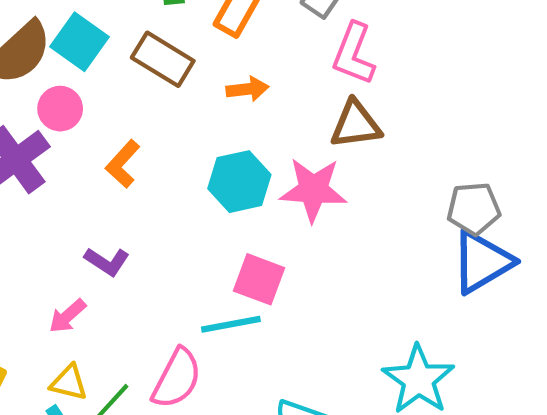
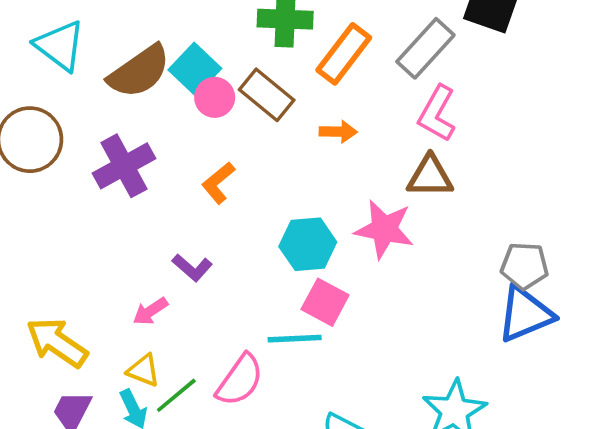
pink circle: (60, 109) -> (215, 97), moved
cyan hexagon: (239, 182) -> (308, 244), moved

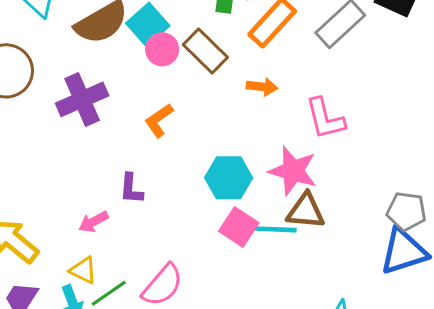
pink L-shape: (437, 114) -> (325, 119), moved, turned -48
brown triangle: (430, 176) -> (306, 211), moved
purple L-shape: (192, 268) -> (131, 189), turned 48
cyan line: (295, 339) -> (274, 229), moved

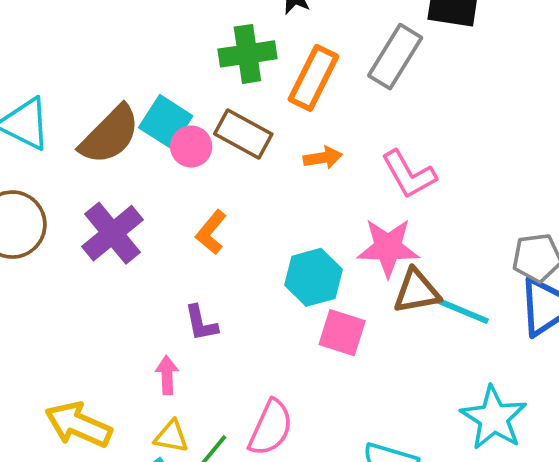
pink arrow: (93, 222) -> (167, 375), turned 132
cyan line: (274, 229) -> (462, 311), moved, turned 36

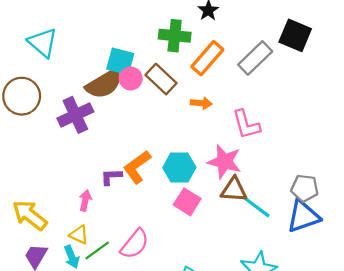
cyan square: (166, 122) -> (120, 61), turned -32
brown semicircle: (110, 135) -> (104, 84), moved
orange L-shape: (211, 232) -> (137, 167), moved, size x1.4
purple L-shape: (201, 323) -> (111, 177), turned 85

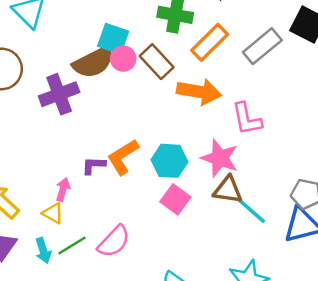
orange arrow: (201, 103) -> (199, 92), size x1.8
yellow triangle: (79, 235) -> (53, 213), moved

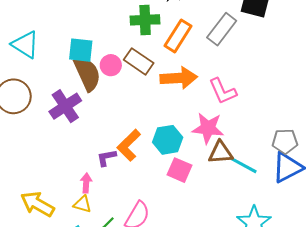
cyan square: (113, 39) -> (81, 50), moved
brown semicircle: (93, 62) -> (87, 74), turned -75

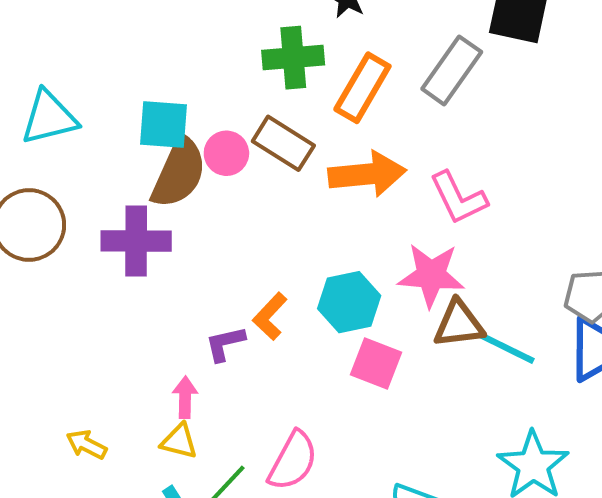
cyan triangle: (25, 45) -> (49, 118), turned -44
brown semicircle: (87, 74) -> (179, 173), turned 51
purple cross: (65, 106) -> (136, 241), turned 36
orange L-shape: (129, 145) -> (270, 316), size x0.7
yellow arrow: (37, 204) -> (86, 445), size x0.6

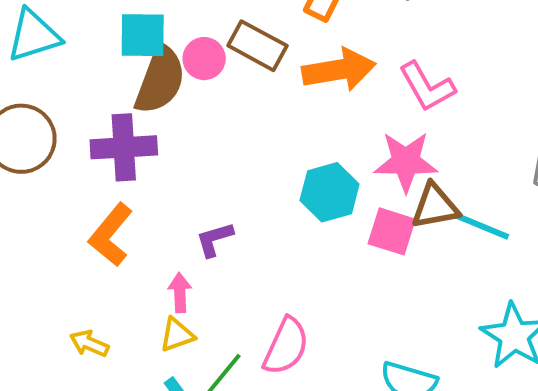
orange L-shape: (270, 316) -> (111, 235), moved, size x1.4
pink square: (376, 363) -> (392, 231), moved
yellow triangle: (179, 441) -> (177, 335), turned -30

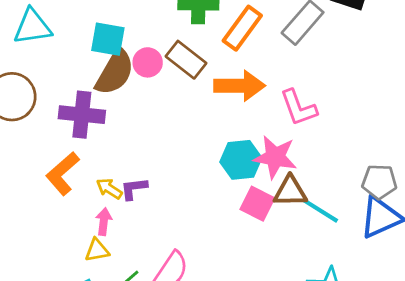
cyan hexagon: (330, 192) -> (241, 160), moved
yellow arrow: (89, 343) -> (109, 189), moved

